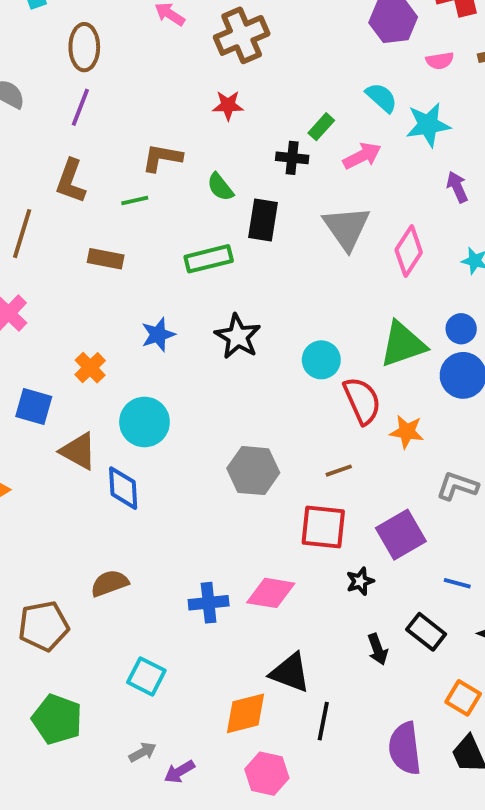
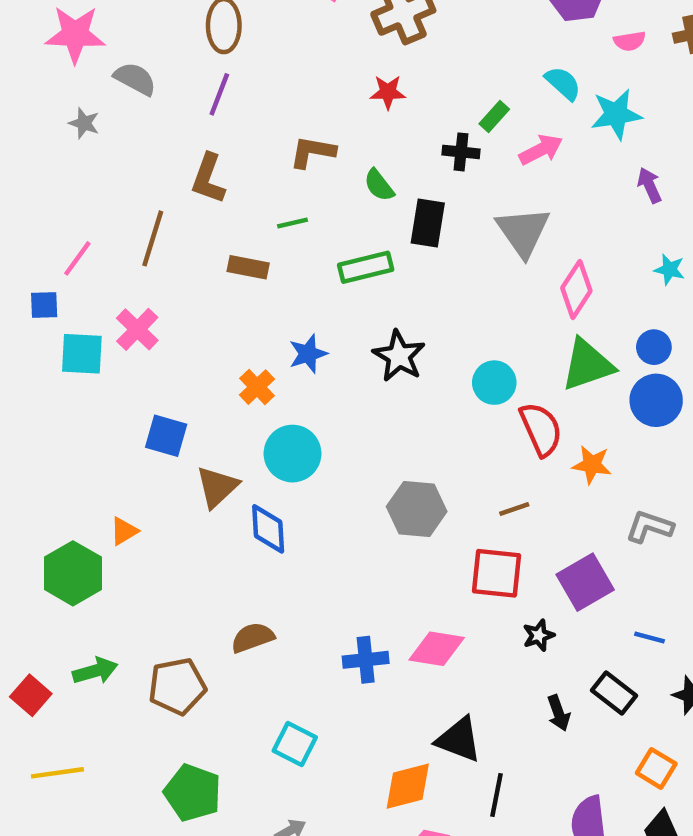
green line: (135, 201) -> (292, 223), moved
pink diamond: (409, 251) -> (576, 289), moved
orange cross: (90, 368) -> (257, 387), moved
brown triangle: (78, 451) -> (217, 487), turned 48

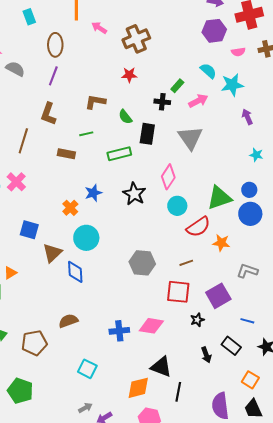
pink diamond: (576, 289) -> (168, 177), moved
red semicircle: (541, 429) -> (198, 227), turned 80
green pentagon: (193, 793) -> (20, 391), moved

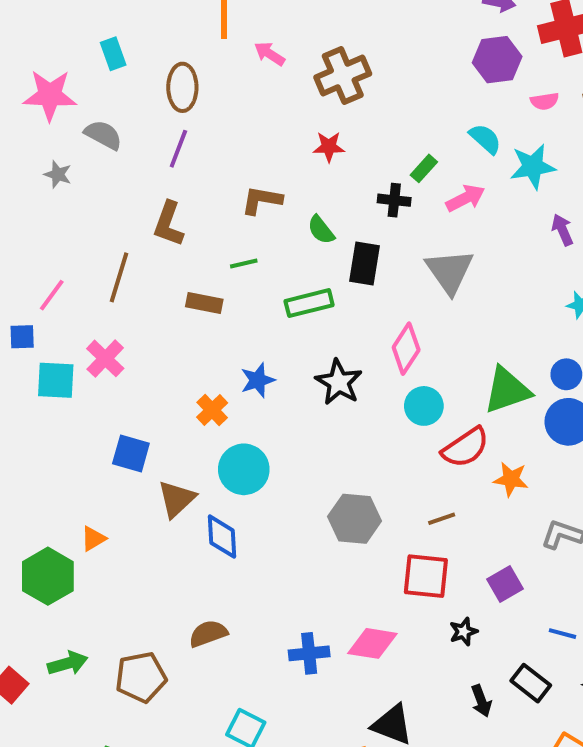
cyan rectangle: (29, 17) -> (113, 54), moved
purple square: (218, 296) -> (505, 584), size x0.7

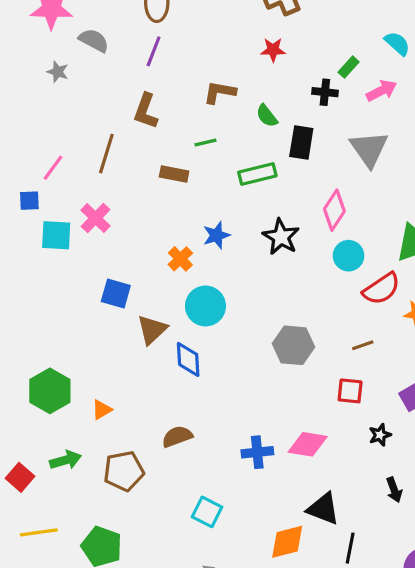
orange triangle: (93, 539) -> (102, 410), moved
red square: (426, 576) -> (350, 391), size x0.7

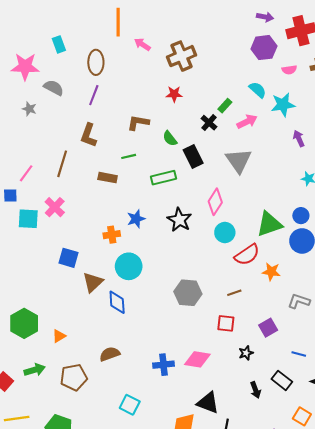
black cross: (325, 92) -> (209, 123), turned 35
black rectangle: (301, 143) -> (193, 156), turned -35
orange cross: (180, 259) -> (112, 235), turned 35

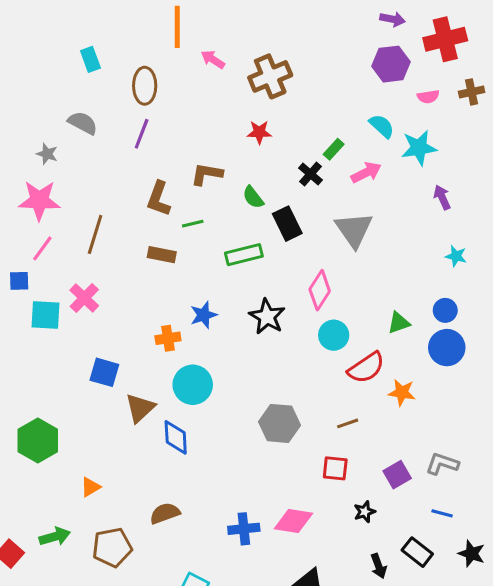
pink star: (25, 67) -> (39, 200), moved
brown L-shape: (89, 135) -> (159, 199), moved
green triangle: (269, 224) -> (399, 323), size x0.6
gray L-shape: (299, 301) -> (442, 464), moved
green hexagon: (24, 323) -> (38, 440), moved

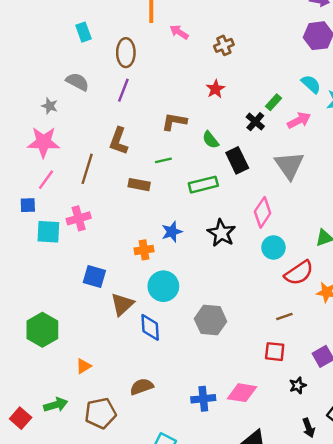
brown cross: (270, 76) -> (224, 45), size x0.6
red star: (259, 132) -> (215, 89), turned -30
brown L-shape: (159, 199) -> (119, 141), moved
pink cross: (84, 298) -> (79, 218), turned 30
gray hexagon: (279, 423) -> (211, 320), moved

